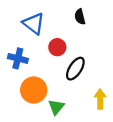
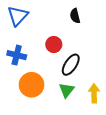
blue triangle: (34, 23) -> (18, 16), moved, turned 35
green triangle: (56, 107) -> (67, 90), moved

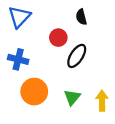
red circle: (54, 44) -> (58, 38), moved
black ellipse: (71, 65) -> (77, 56), moved

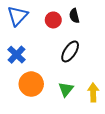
red circle: (58, 38) -> (53, 20), moved
blue cross: (18, 59) -> (17, 55), turned 30

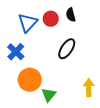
blue triangle: (18, 16) -> (28, 23), moved
green triangle: (66, 89) -> (49, 95), moved

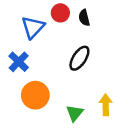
red circle: (51, 19) -> (60, 13), moved
green triangle: (49, 95) -> (75, 113), moved

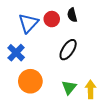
red circle: (60, 13) -> (52, 19), moved
green triangle: (75, 113) -> (69, 87), moved

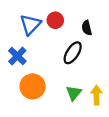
black semicircle: (72, 15) -> (87, 28), moved

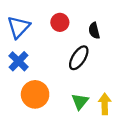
blue triangle: (30, 25) -> (19, 27), moved

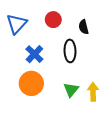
black ellipse: (79, 58) -> (70, 51), turned -35
blue cross: (19, 61) -> (34, 54), moved

